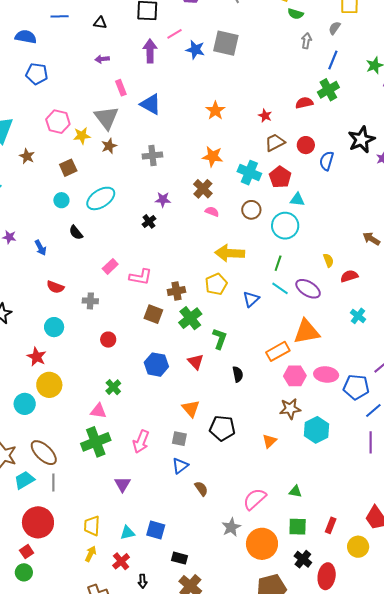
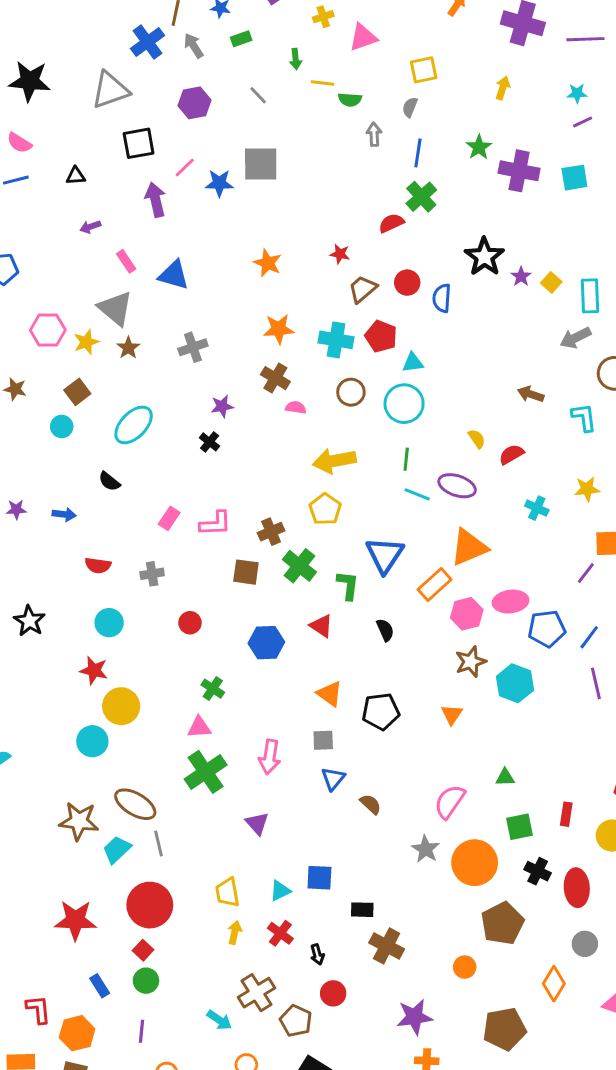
cyan circle: (61, 200) -> (62, 426), moved
blue arrow: (41, 248) -> (64, 514), turned -42
blue triangle: (251, 299) -> (385, 555), moved, size x1.6
blue pentagon: (356, 387) -> (547, 629), moved

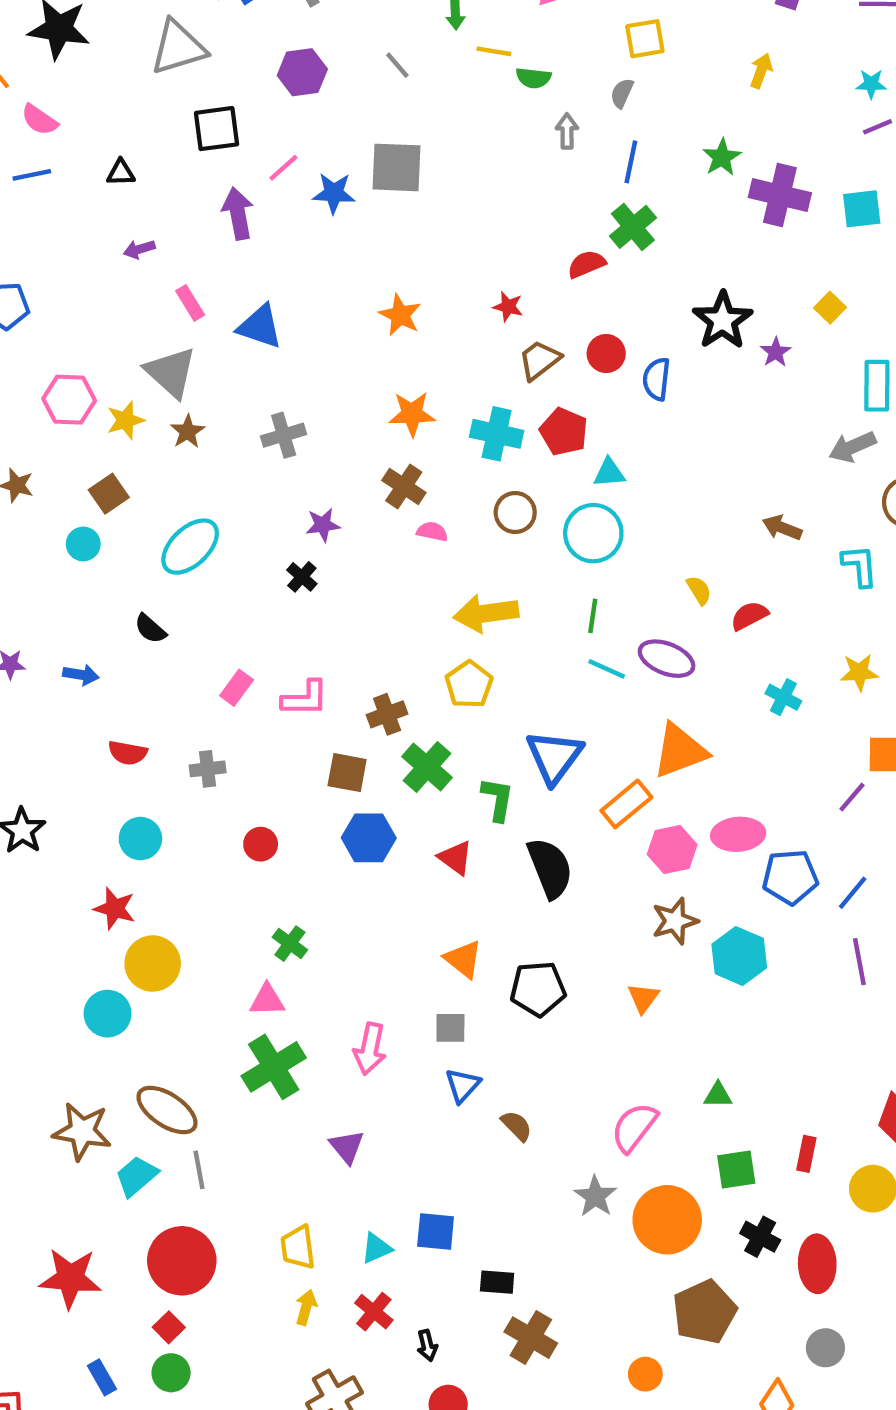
yellow square: (551, 282) -> (830, 308), moved
black semicircle: (385, 630) -> (550, 868), size x1.8
blue hexagon: (266, 643) -> (369, 838), moved

